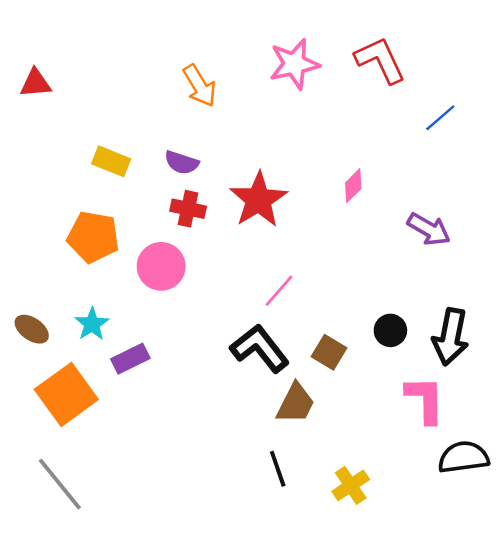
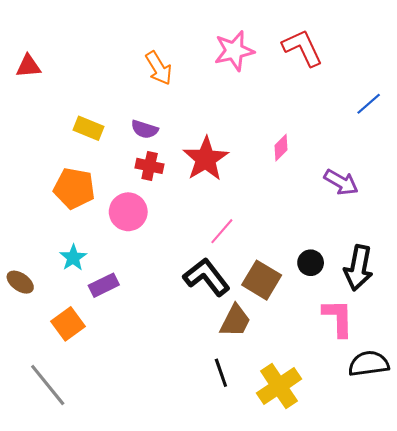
blue line: (440, 118) -> (369, 104), moved
brown ellipse: (32, 329) -> (20, 282), moved
brown square: (329, 352) -> (262, 280), size x1.4
orange square: (66, 394) -> (68, 324), moved, size x0.7
yellow cross: (351, 485) -> (279, 386), size x1.5

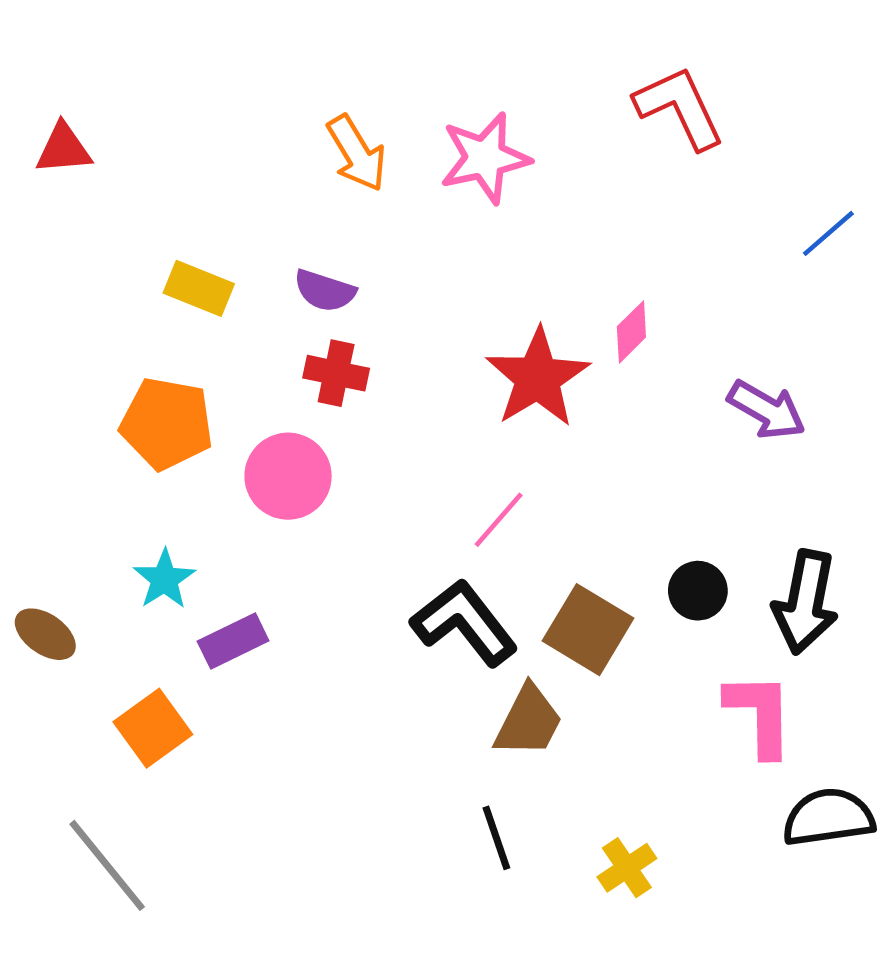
pink star: (234, 51) -> (485, 158), moved
red star: (206, 159) -> (538, 378), moved
yellow cross: (279, 386) -> (627, 868), size x0.6

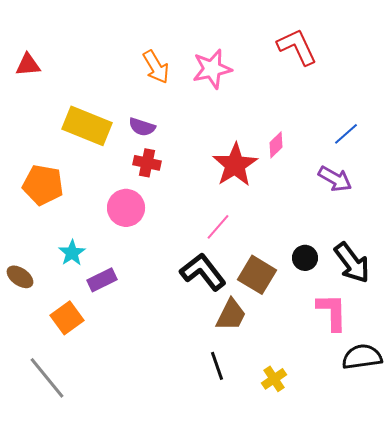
blue line: (828, 233) -> (346, 134), moved
yellow rectangle: (199, 288) -> (87, 126), size x1.6
orange pentagon: (167, 424) -> (43, 185), moved
black arrow: (805, 602) -> (352, 263), turned -48

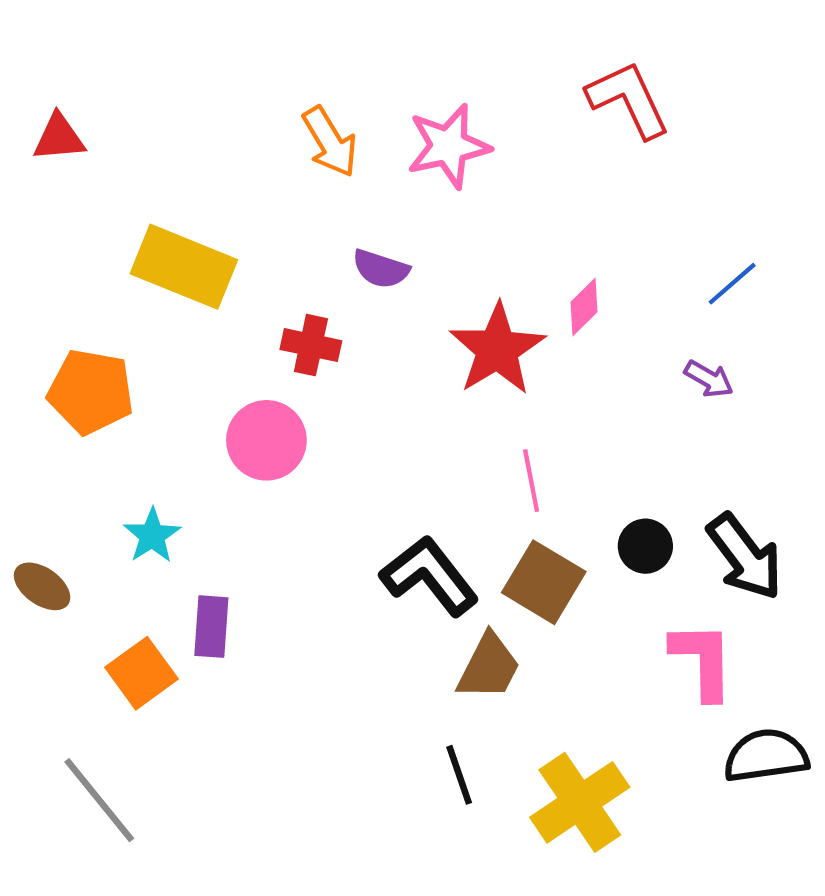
purple semicircle: (142, 127) -> (381, 269), moved
purple arrow: (335, 179) -> (709, 379), size x0.7
pink line: (218, 227) -> (531, 481), moved, turned -52
purple rectangle: (102, 280) -> (211, 627), moved, turned -60
yellow cross: (274, 379) -> (580, 802), size x1.8

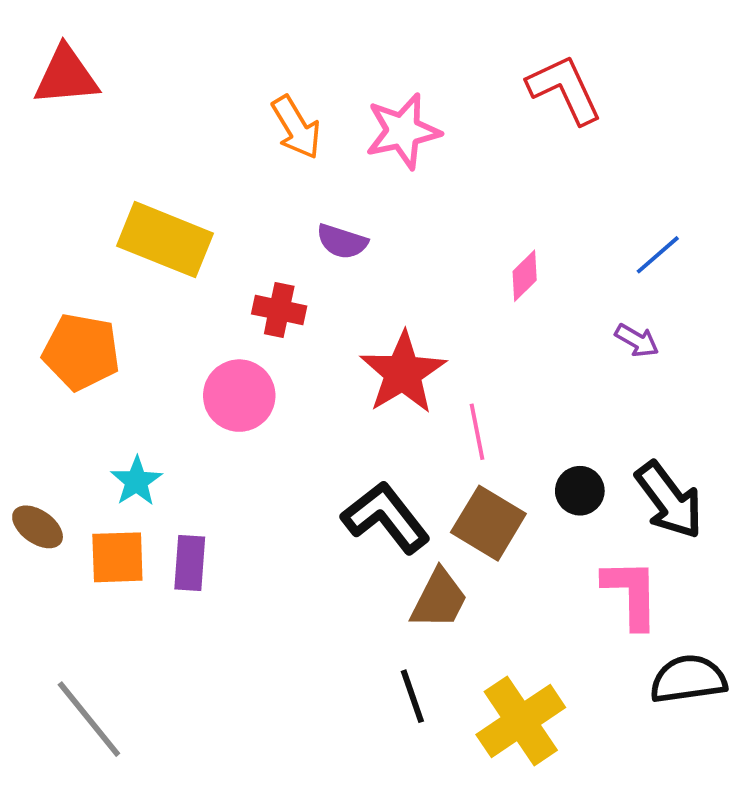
red triangle: (59, 138) -> (66, 76), moved, size x1.4
red star: (497, 349) -> (403, 373), moved
orange square: (142, 673) -> (117, 557), moved, turned 34

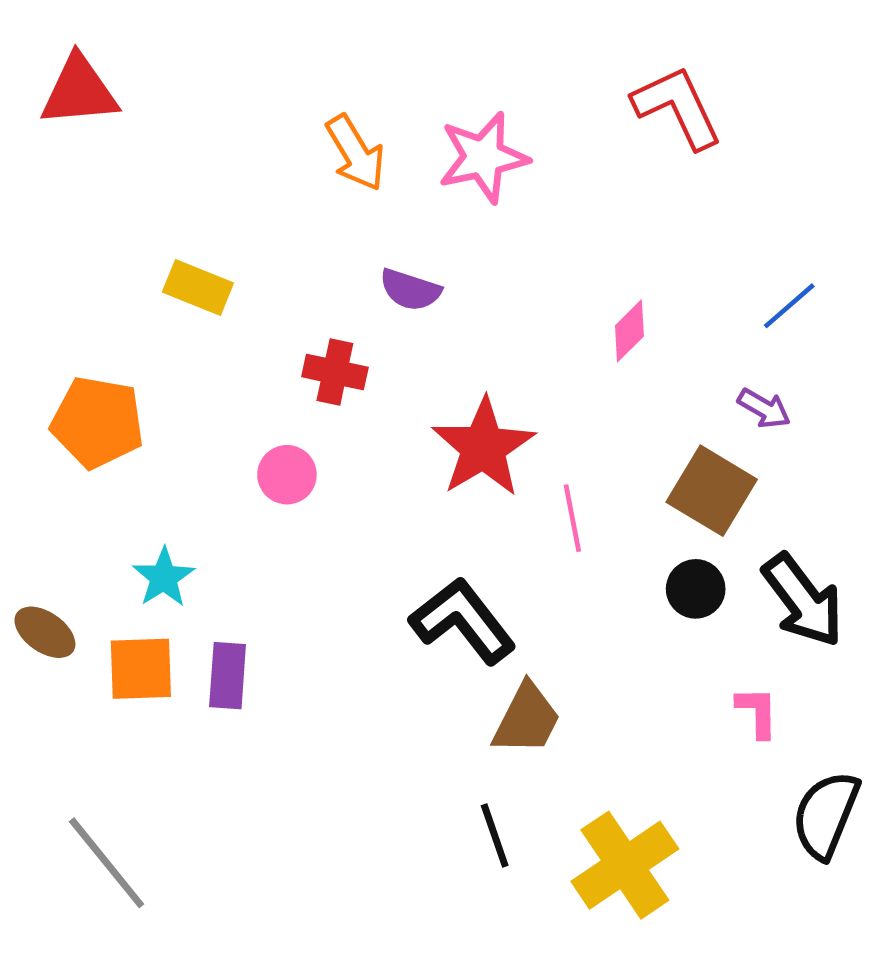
yellow rectangle: (165, 240) -> (198, 287), size x0.6
pink circle: (239, 396) -> (287, 475), size x0.7
brown square: (488, 523) -> (712, 491), moved
pink L-shape: (631, 593) -> (757, 712), size x0.6
black semicircle: (688, 679) -> (826, 815), turned -60

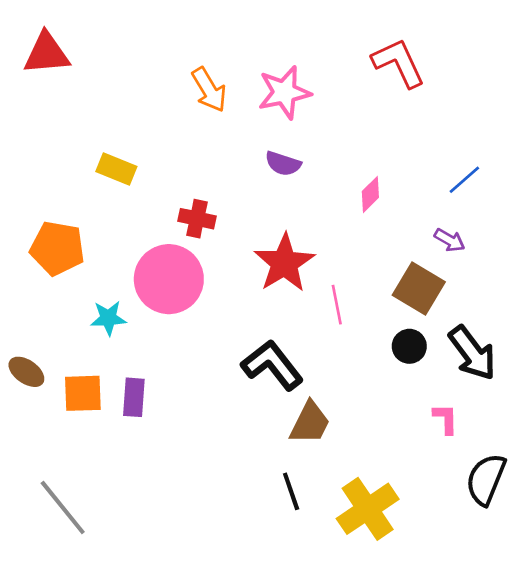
purple semicircle: (410, 290) -> (283, 164), moved
pink circle: (287, 475) -> (169, 279), size x2.0
cyan star: (164, 577) -> (108, 318), moved, turned 30

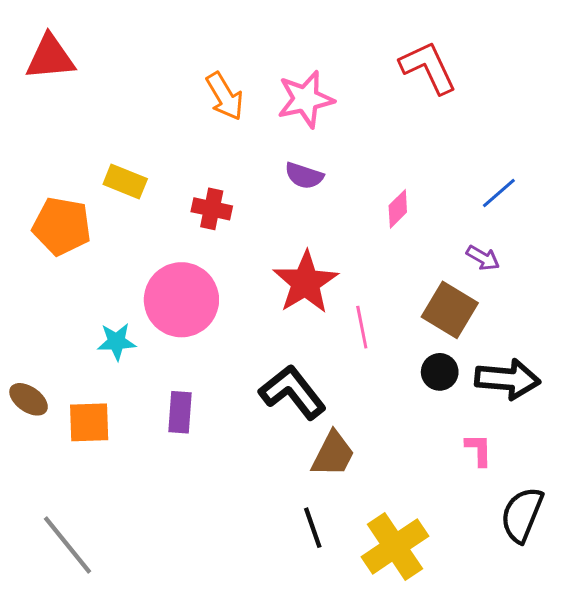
red cross: (197, 219) -> (212, 209), moved
orange pentagon: (57, 248) -> (62, 226), moved
black arrow: (472, 353) -> (508, 379), turned -48
purple rectangle: (134, 397) -> (180, 412), moved

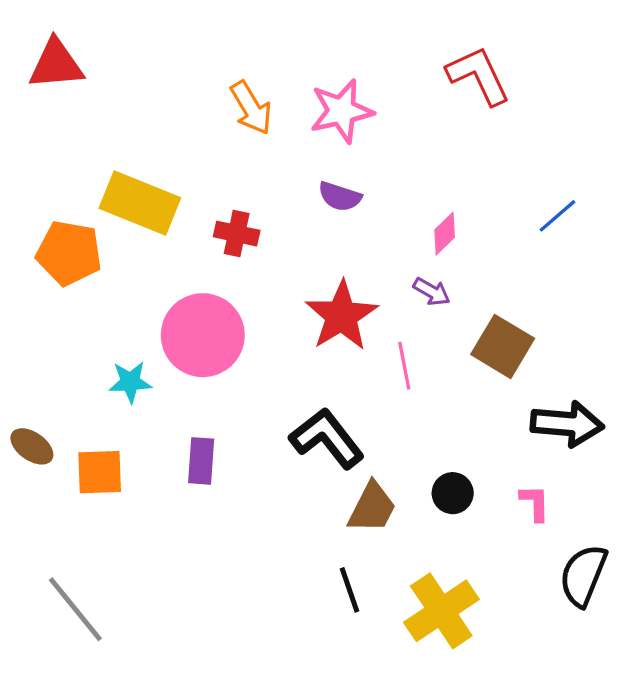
yellow rectangle: (125, 181) -> (140, 203), size x1.6
purple arrow: (483, 258) -> (432, 292), moved
black circle: (440, 372) -> (453, 493), moved

